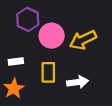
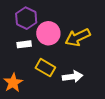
white rectangle: (16, 62) -> (24, 44), moved
yellow rectangle: (48, 72) -> (45, 68), turned -60

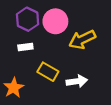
pink circle: (48, 33) -> (55, 21), moved

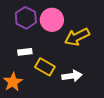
white rectangle: (25, 47) -> (25, 52), moved

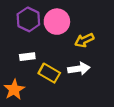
yellow arrow: (77, 37) -> (84, 40), size x0.7
white arrow: (72, 76) -> (79, 69), moved

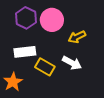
white rectangle: (27, 57) -> (25, 52), size x1.5
white arrow: (79, 69) -> (72, 63), turned 36

